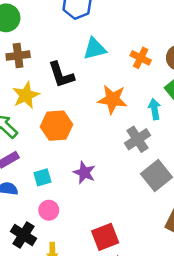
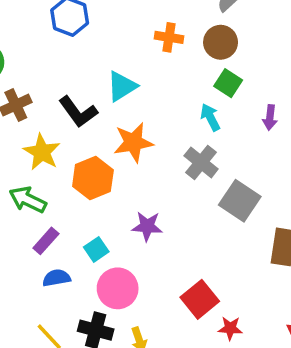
cyan triangle: (95, 49) -> (122, 86), moved
orange cross: (141, 58) -> (169, 37), moved
orange star: (113, 99) -> (133, 142), moved
pink circle: (49, 210) -> (118, 288), size x1.5

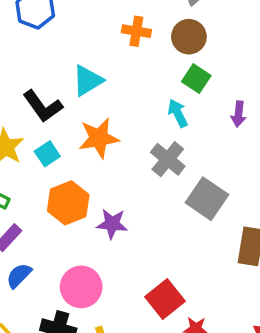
orange hexagon: (93, 178) -> (68, 203), moved
cyan square: (96, 249) -> (47, 154), moved
blue semicircle: (56, 278) -> (19, 276), turned -36

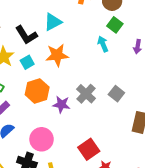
gray cross: (168, 159) -> (86, 94), moved
gray square: (207, 199) -> (116, 94), size x0.7

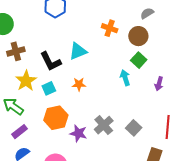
orange star: (57, 55) -> (79, 84), size x0.6

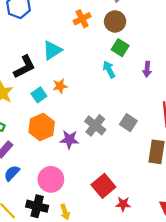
orange cross: (110, 28) -> (82, 19), turned -35
black L-shape: (51, 61) -> (25, 67), turned -80
cyan square: (49, 88) -> (39, 95), moved

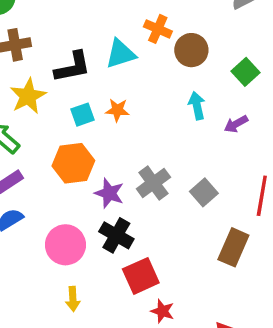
orange cross: (82, 19) -> (158, 29), moved, turned 35
brown circle: (115, 21) -> (191, 50), moved
green square: (120, 48) -> (245, 72), moved
purple arrow: (147, 69) -> (236, 124), moved, turned 40
black cross: (37, 206) -> (116, 235), moved

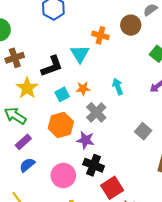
brown circle: (191, 50) -> (131, 25), moved
cyan triangle: (121, 54) -> (80, 54), turned -36
cyan arrow: (197, 106) -> (118, 87), moved
gray cross: (153, 183) -> (96, 112), moved

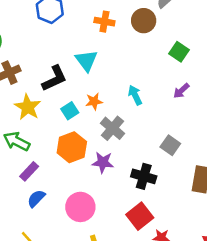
orange cross: (100, 35) -> (104, 22), moved
black cross: (94, 165) -> (144, 176), moved

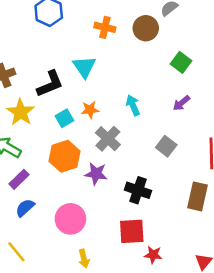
gray square: (170, 145) -> (166, 146), moved
red square: (140, 216) -> (132, 231), turned 32

